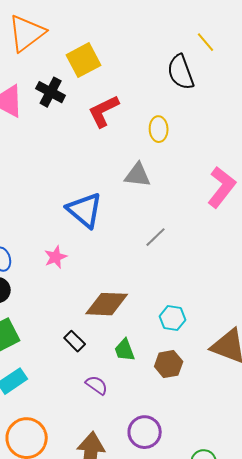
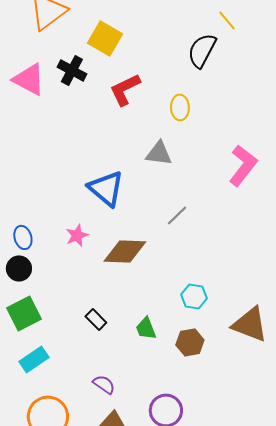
yellow square: (84, 60) -> (105, 38), turned -32
black semicircle: (181, 72) -> (202, 50), turned 48
brown diamond: (107, 304) -> (125, 251), moved
purple semicircle: (97, 385) -> (104, 384), moved

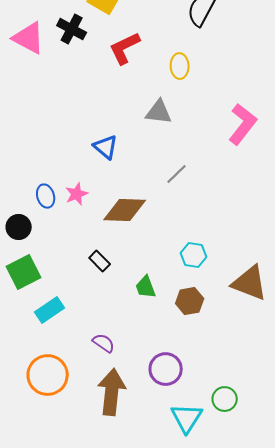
blue triangle: (106, 188) -> (106, 147), size x0.7
blue ellipse: (23, 237) -> (46, 196), moved
black rectangle: (96, 319) -> (100, 261), moved
cyan rectangle: (34, 359) -> (50, 310), moved

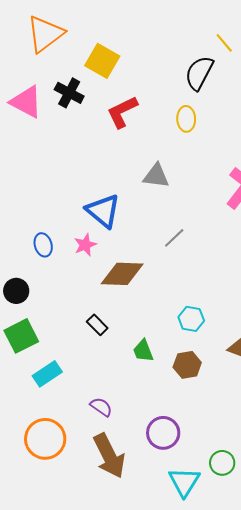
yellow ellipse: (180, 66) -> (186, 119), moved
blue triangle: (106, 147) -> (103, 211), size x1.4
pink star: (77, 194) -> (85, 245), moved
blue ellipse: (46, 196) -> (43, 245), moved
brown arrow: (112, 392) -> (109, 456), turned 147

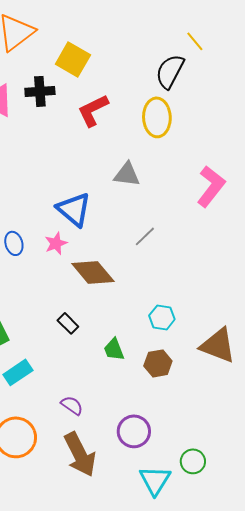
black cross: (69, 93) -> (40, 91), turned -32
yellow ellipse: (186, 119) -> (157, 117), size x1.5
brown diamond: (122, 274) -> (93, 272), turned 48

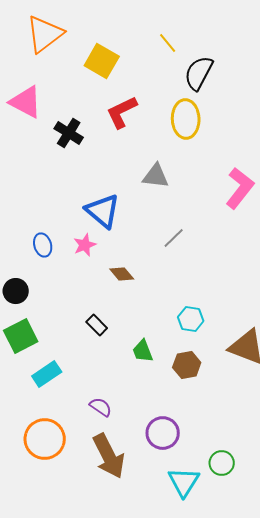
yellow line: (195, 41) -> (168, 43), moved
black cross: (40, 91) -> (69, 133), moved, turned 36
brown diamond: (93, 272) -> (122, 274), size x0.6

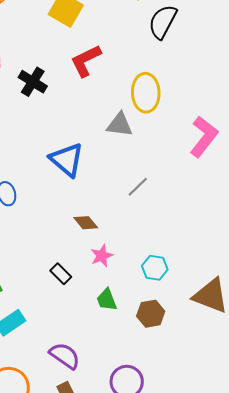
yellow ellipse: (186, 119) -> (146, 93), moved
pink star: (85, 245) -> (102, 256), moved
purple semicircle: (101, 407) -> (65, 356), size x1.4

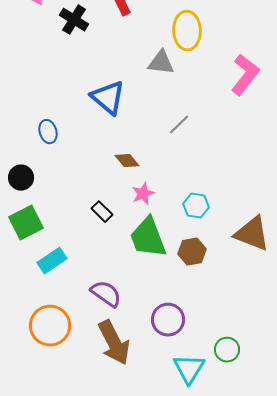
green trapezoid: (107, 300) -> (148, 238), size x1.8

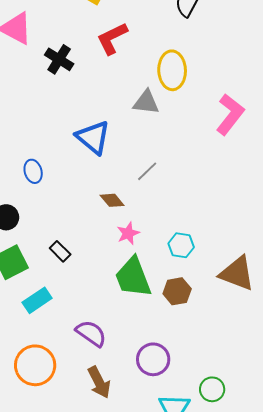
gray line: (179, 125) -> (147, 171), moved
black rectangle: (102, 212) -> (60, 251), moved
brown arrow: (114, 343) -> (99, 382), size x0.7

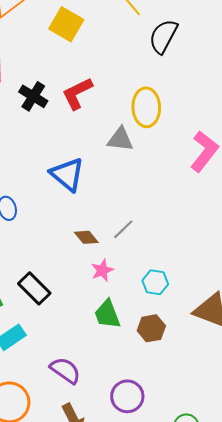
red L-shape: (112, 38) -> (77, 93), moved
gray line: (147, 171) -> (123, 229), moved
black rectangle: (60, 251) -> (34, 288), size x1.5
green trapezoid: (133, 277) -> (107, 314), size x0.7

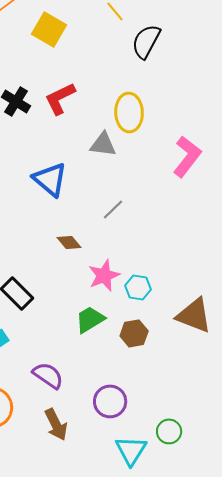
gray line: (123, 229) -> (113, 209), moved
pink star: (102, 270) -> (104, 275), moved, size x1.4
green trapezoid: (107, 314) -> (90, 319), turned 80

